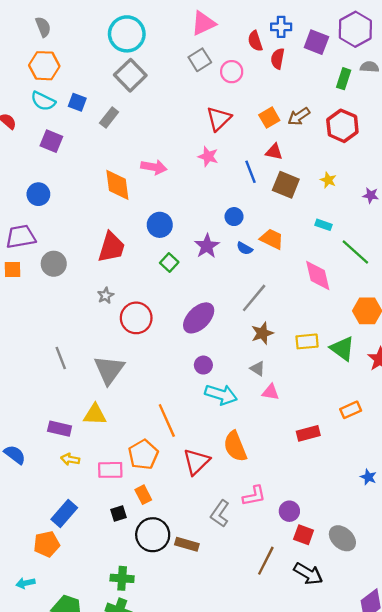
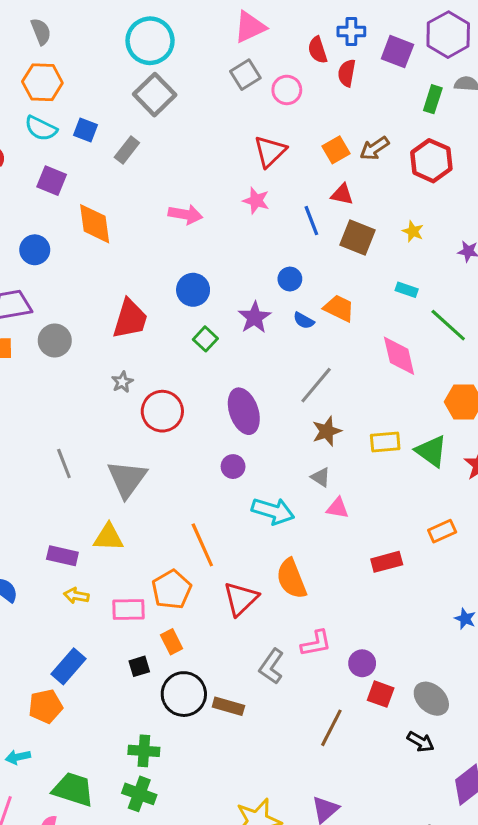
orange diamond: (117, 185) -> (95, 224), moved
purple ellipse: (199, 318) -> (244, 411), turned -64
purple circle: (203, 365) -> (233, 467), moved
black arrow: (308, 574) -> (421, 742), moved, size x0.7

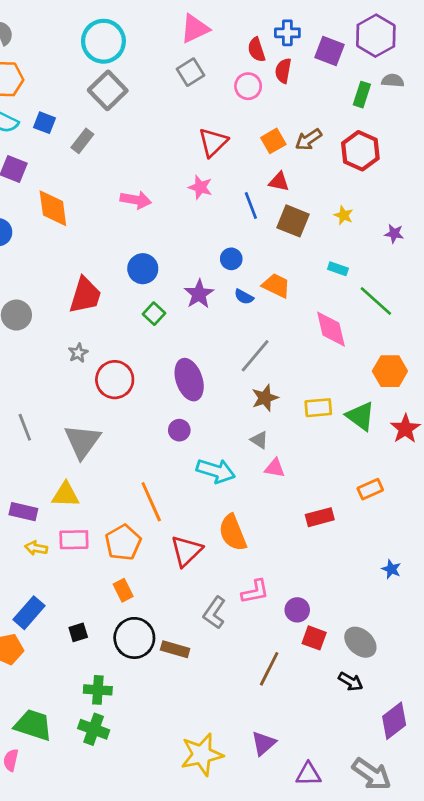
pink circle: (287, 90) -> (248, 86), moved
pink rectangle: (128, 609) -> (74, 540), moved
black square: (139, 666) -> (78, 632), moved

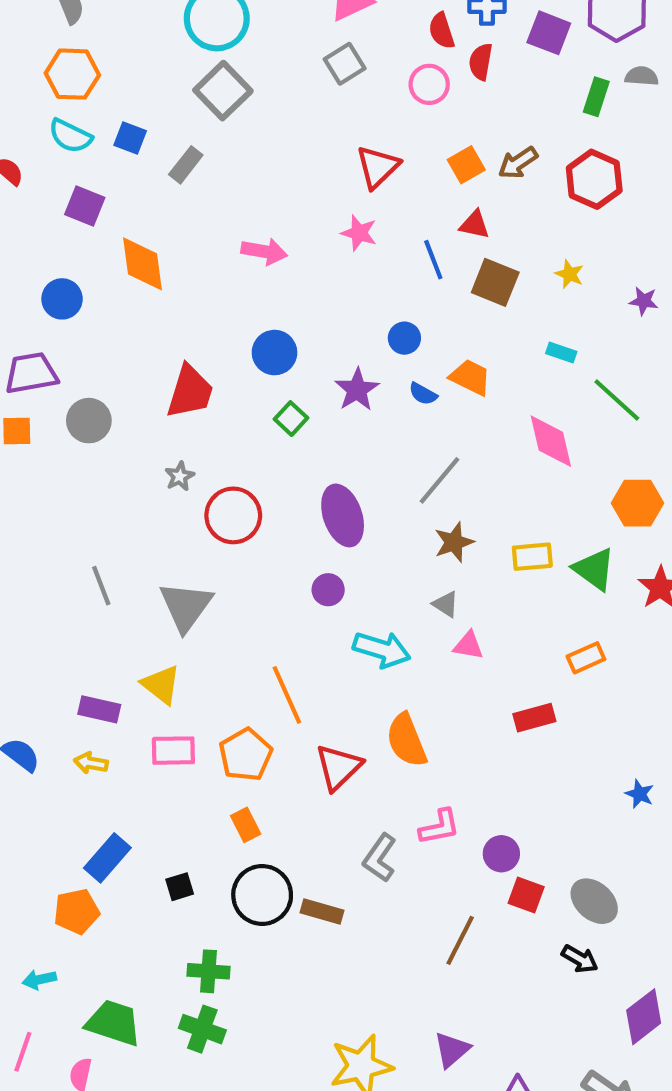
orange rectangle: (370, 489) -> (586, 658), moved
yellow triangle: (66, 495) -> (161, 685), turned 36
yellow arrow: (36, 548) -> (91, 763), moved

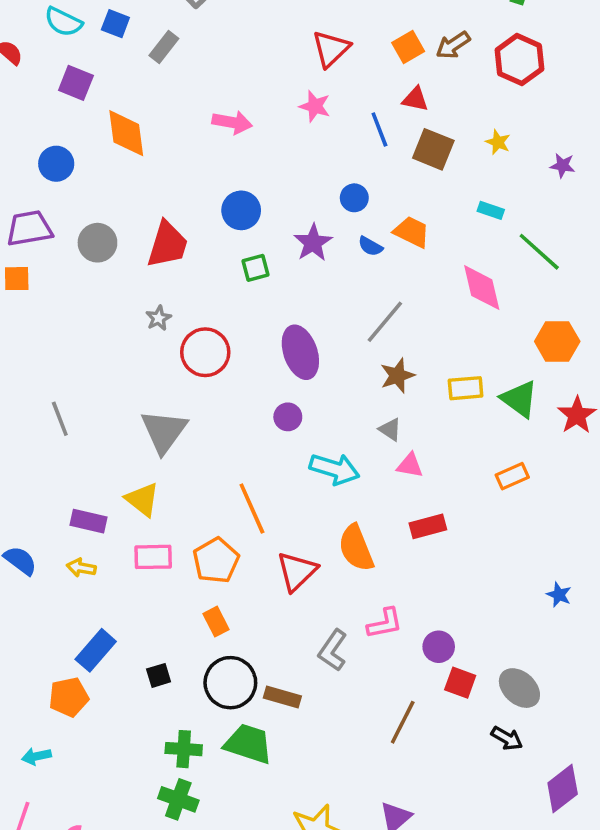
green square: (291, 419) -> (256, 268), turned 32
gray circle: (89, 421) -> (97, 243), moved
gray line: (101, 586) -> (60, 419), moved
red rectangle: (534, 718) -> (428, 526), moved
green trapezoid: (114, 1023) -> (248, 744), moved

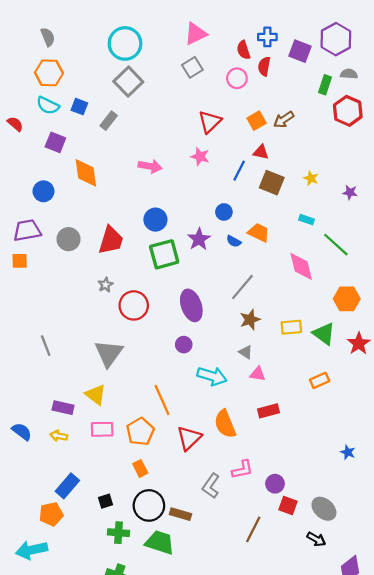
red hexagon: (519, 60) -> (348, 111), moved
blue line: (379, 130) -> (239, 171), turned 48
green square: (256, 268) -> (164, 254), size x1.8
green cross: (184, 749) -> (118, 533), moved
cyan arrow: (36, 756) -> (32, 550), size x1.8

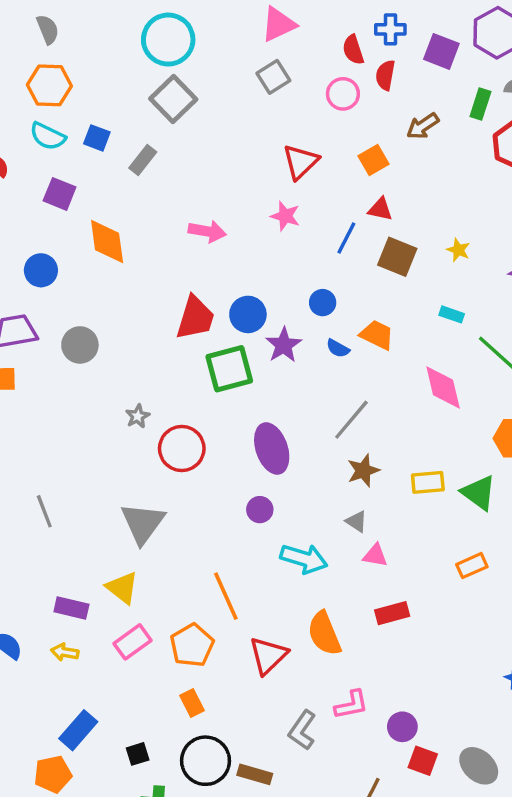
brown arrow: (284, 120) -> (423, 126), moved
blue circle: (155, 220) -> (248, 314), moved
red trapezoid: (111, 240) -> (195, 318), moved
pink rectangle: (102, 429) -> (133, 642), turned -35

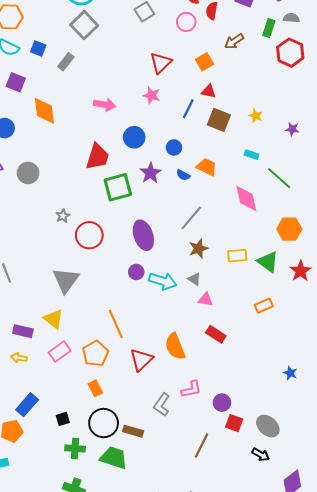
blue circle: (248, 314) -> (134, 137), moved
cyan arrow: (304, 559) -> (163, 281), moved
red rectangle: (392, 613) -> (216, 334), turned 48

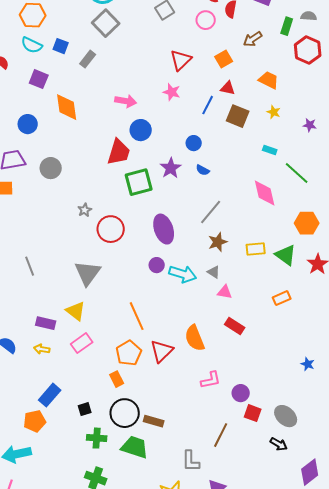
blue circle: (134, 137) -> (141, 130), moved
orange trapezoid: (207, 167) -> (269, 80), moved
orange pentagon: (95, 354) -> (129, 353), moved
gray L-shape: (162, 405) -> (191, 461), moved, turned -35

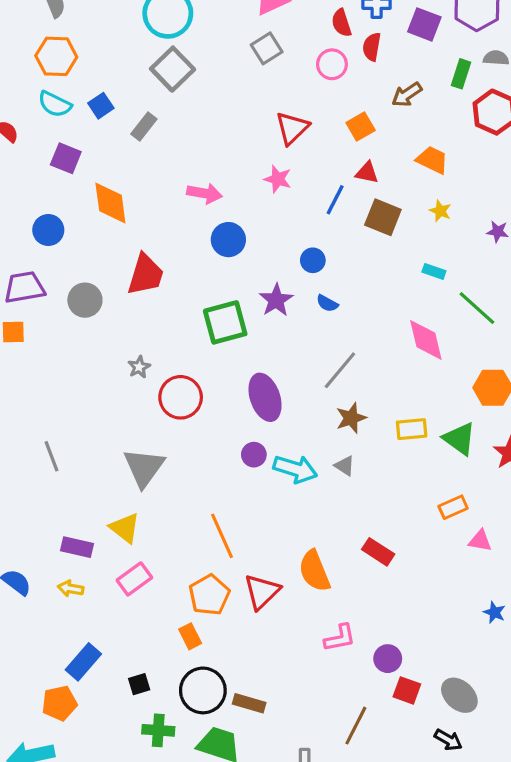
blue square: (61, 46) -> (101, 106), turned 35
red trapezoid: (119, 152) -> (146, 275), moved
pink triangle: (225, 292) -> (480, 541), moved

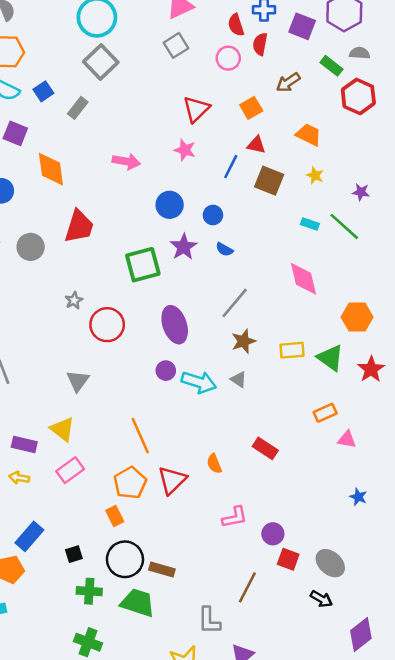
green rectangle: (461, 74) -> (332, 66), turned -70
blue circle: (228, 240) -> (170, 205), moved
green line: (477, 308) -> (344, 226), moved
gray triangle: (144, 467) -> (78, 381), size x0.7
orange semicircle: (314, 571) -> (214, 464), size x0.6

